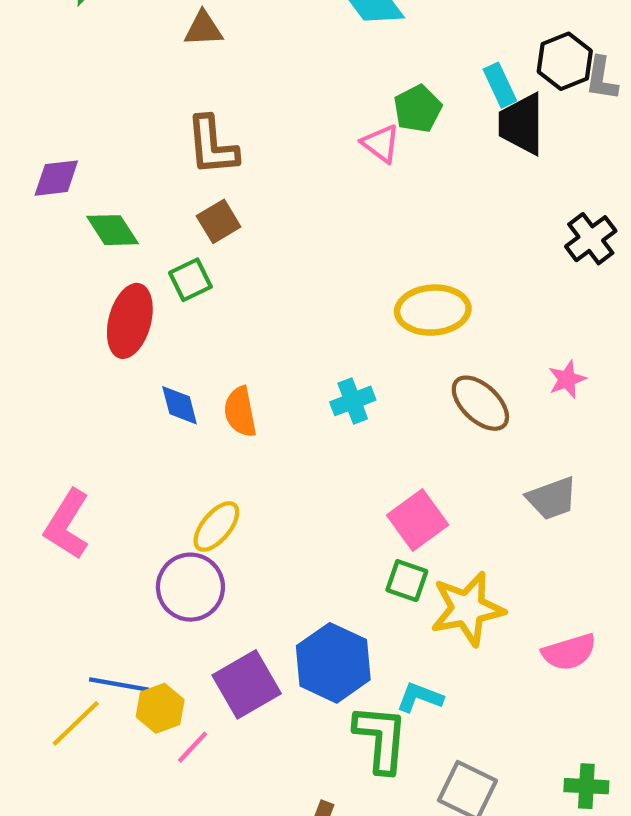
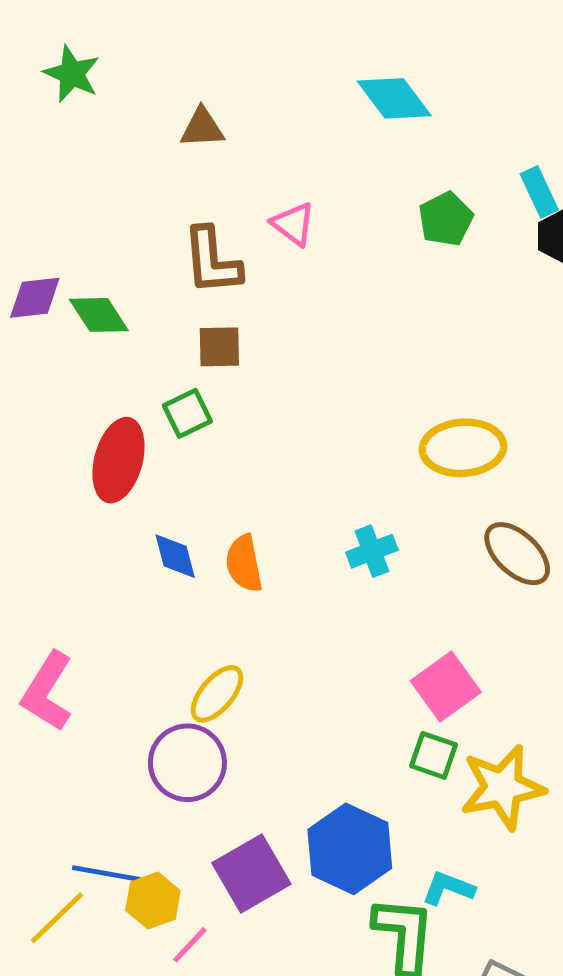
pink triangle: (381, 143) -> (293, 224), moved
brown square: (219, 221) -> (219, 347), turned 30
green diamond: (113, 230) -> (99, 315), moved

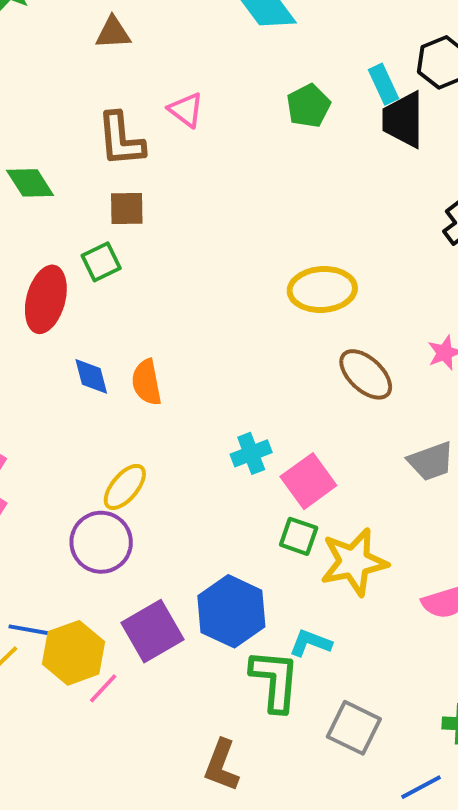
cyan cross: (372, 551) -> (251, 453), moved
yellow hexagon: (153, 901) -> (73, 653), size x1.4

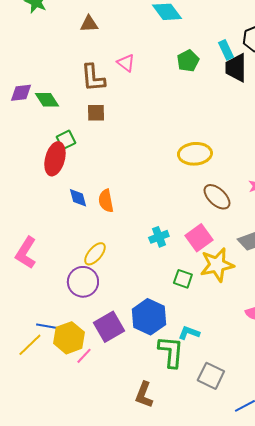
green square: (101, 262) -> (66, 140), moved
pink square: (308, 481) -> (199, 238), moved
yellow star: (354, 562) -> (217, 265), moved

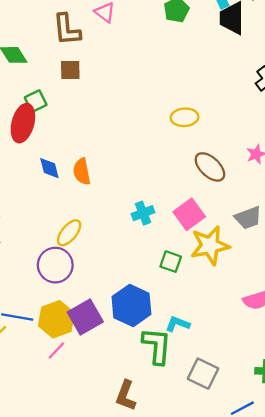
yellow ellipse: (195, 154) -> (185, 117), size x0.7
yellow hexagon: (69, 338) -> (56, 319), moved

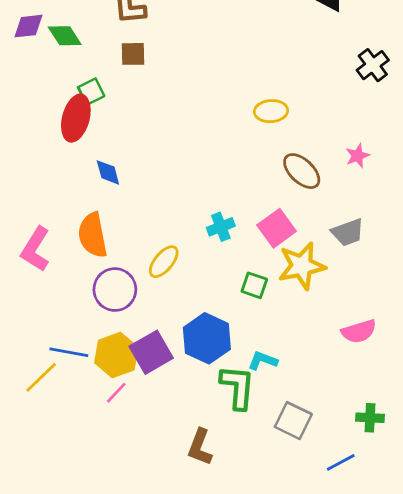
orange semicircle: (82, 172) -> (93, 235), moved, size x1.4
yellow ellipse: (69, 233) -> (164, 262), moved

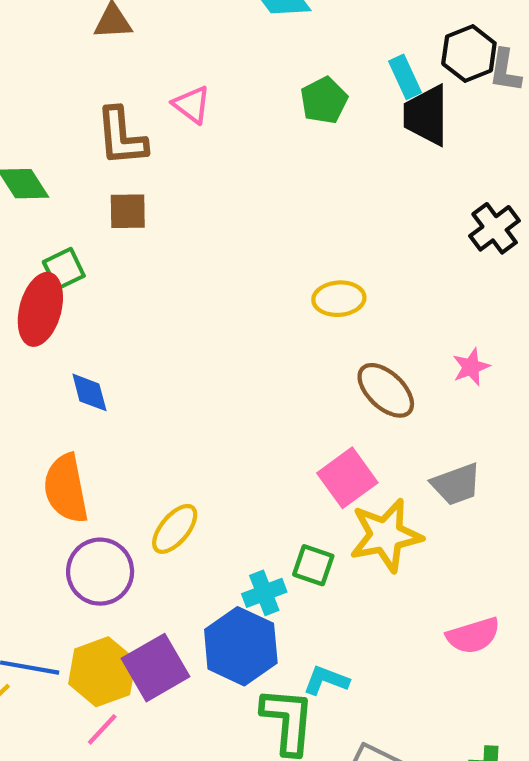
cyan cross: (221, 227) -> (264, 593), moved

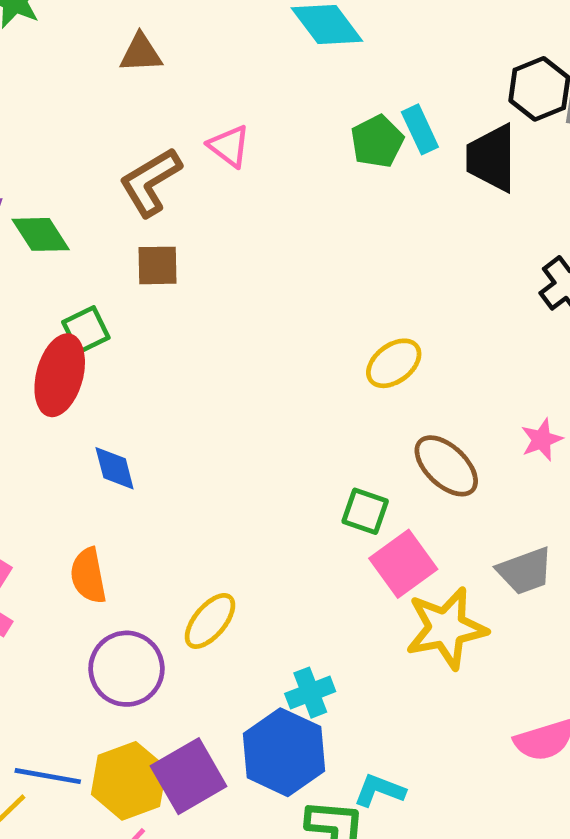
cyan rectangle: (405, 77) -> (420, 129), moved
brown L-shape: (121, 137) -> (150, 182), turned 64
yellow ellipse: (339, 299) -> (394, 363), turned -33
orange semicircle: (66, 488) -> (88, 576), size x0.7
green square: (313, 565) -> (365, 511), moved

